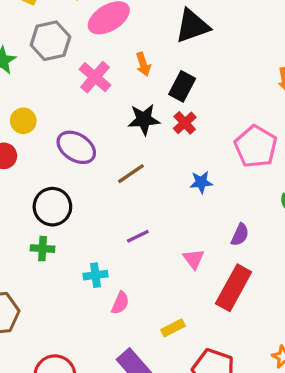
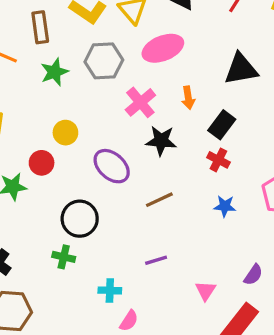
black star: (144, 119) -> (161, 141), moved
red cross: (185, 123) -> (218, 160), turned -30
blue star: (201, 182) -> (225, 206), moved

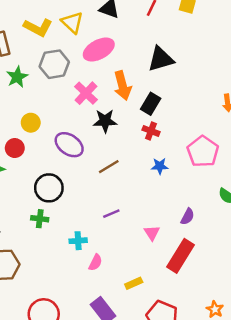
orange arrow: (188, 98) -> (122, 86), size x1.6

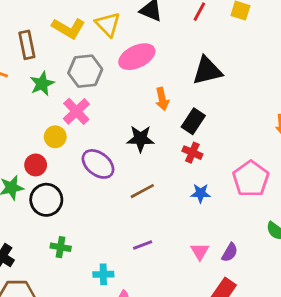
orange arrow: (122, 86) -> (162, 99), size x0.7
pink cross: (86, 93) -> (76, 111), moved
black circle: (49, 188) -> (46, 200), moved
pink triangle: (152, 233) -> (200, 251), moved

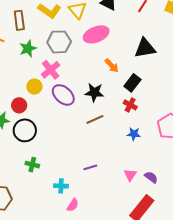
orange arrow: (162, 99) -> (112, 66), turned -35
purple ellipse: (98, 164) -> (63, 95), moved
brown line: (142, 191) -> (95, 119), moved
purple semicircle: (230, 252) -> (151, 177), turned -88

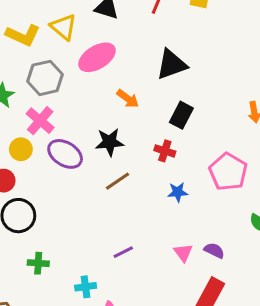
black rectangle: (132, 83) -> (181, 115), moved

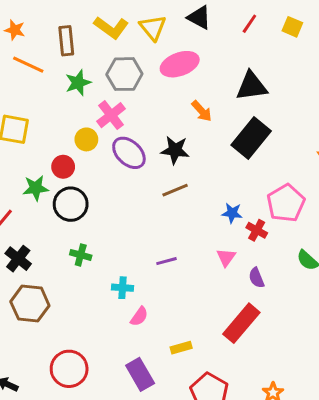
black rectangle: (181, 115) -> (251, 138), size x1.5
red cross: (165, 151) -> (257, 230), moved
purple semicircle: (214, 250) -> (256, 278), turned -150
pink triangle: (183, 253) -> (226, 257), moved

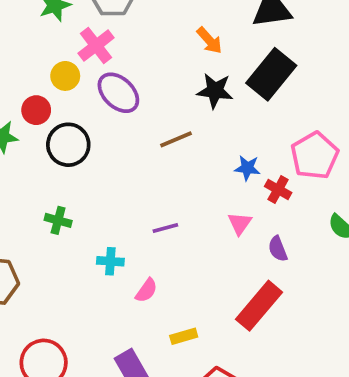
black star: (175, 150) -> (215, 91), moved
black circle: (71, 204) -> (68, 145), moved
pink semicircle: (139, 316) -> (146, 290), moved

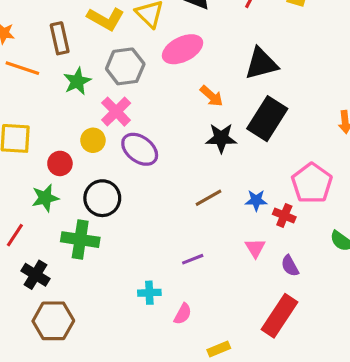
red circle: (36, 110) -> (60, 163), moved
brown line: (176, 139) -> (208, 198), moved
green cross: (58, 220) -> (80, 240), moved, size x1.6

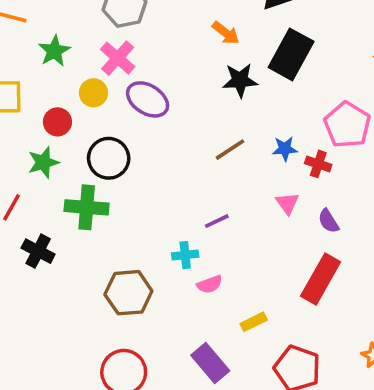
green star: (77, 81) -> (54, 51), moved
cyan cross: (149, 293) -> (185, 255), moved
pink semicircle: (183, 314) -> (210, 284), turned 45
brown hexagon: (53, 321) -> (128, 293), moved

